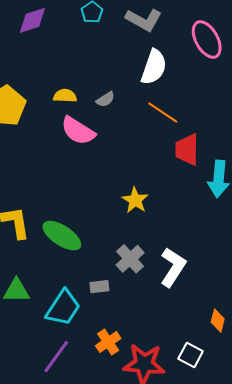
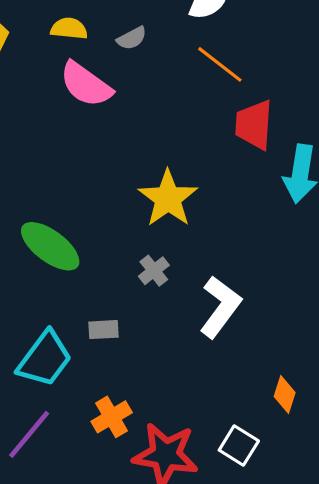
yellow star: (135, 200) -> (168, 198), size x1.4
gray cross: (130, 259) -> (154, 271), moved, size x0.7

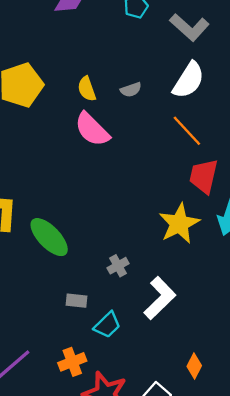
yellow semicircle: (69, 29) -> (87, 89), turned -125
gray semicircle: (132, 38) -> (131, 90), moved
yellow star: (168, 198) -> (179, 224), moved
cyan trapezoid: (45, 359) -> (107, 325), moved, size x0.7

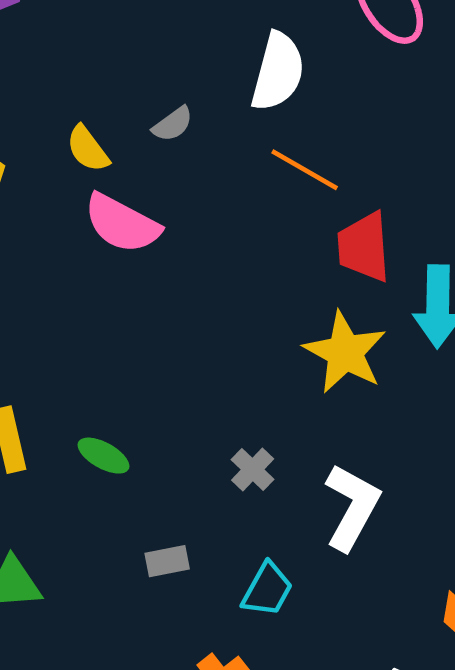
green ellipse: (49, 237) -> (103, 456), size x0.6
gray rectangle: (77, 301) -> (167, 561), moved

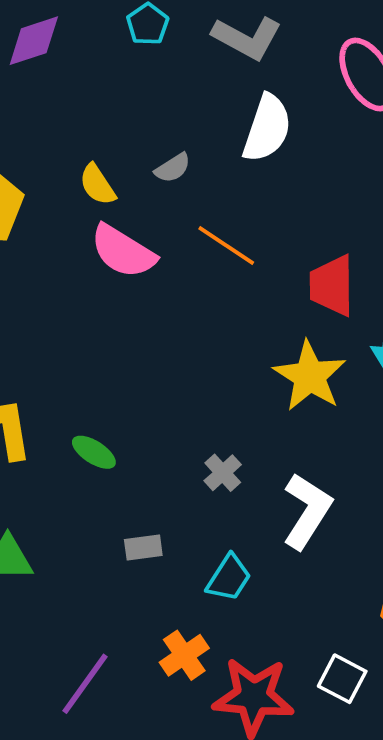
orange line: (305, 170) -> (226, 246), moved

